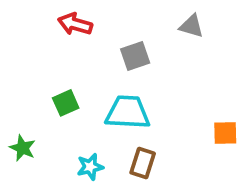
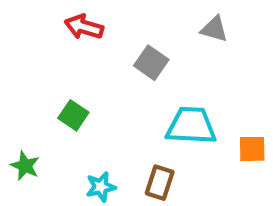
gray square: (135, 56) -> (151, 63), turned -36
green square: (66, 103) -> (73, 115), turned -32
cyan trapezoid: (128, 112) -> (191, 126), moved

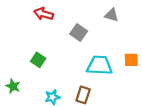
orange square: (252, 149) -> (131, 60), moved

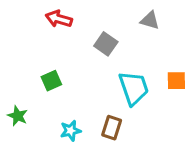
green square: (38, 60) -> (51, 81), turned 32
cyan trapezoid: (99, 65) -> (134, 88), turned 68

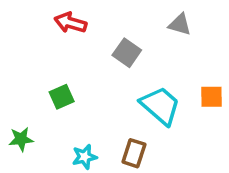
cyan trapezoid: (134, 88) -> (160, 106), turned -30
green star: (18, 116) -> (21, 139), turned -30

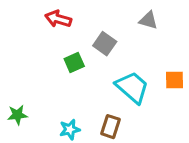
green square: (62, 97) -> (74, 63), moved

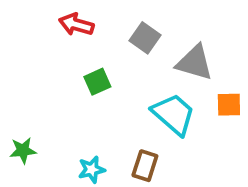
gray triangle: (148, 20) -> (195, 63), moved, size x1.5
gray square: (105, 44) -> (145, 38), moved

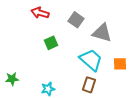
orange square: (229, 105) -> (120, 64), moved
brown rectangle: (145, 166) -> (89, 85), moved

